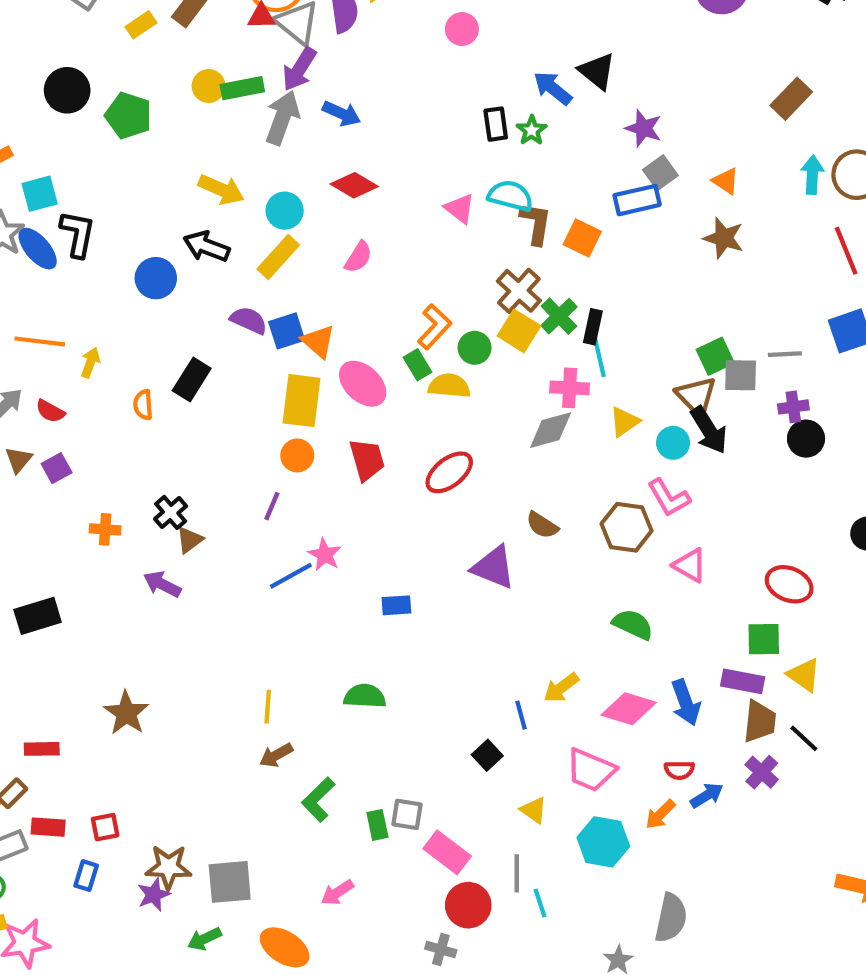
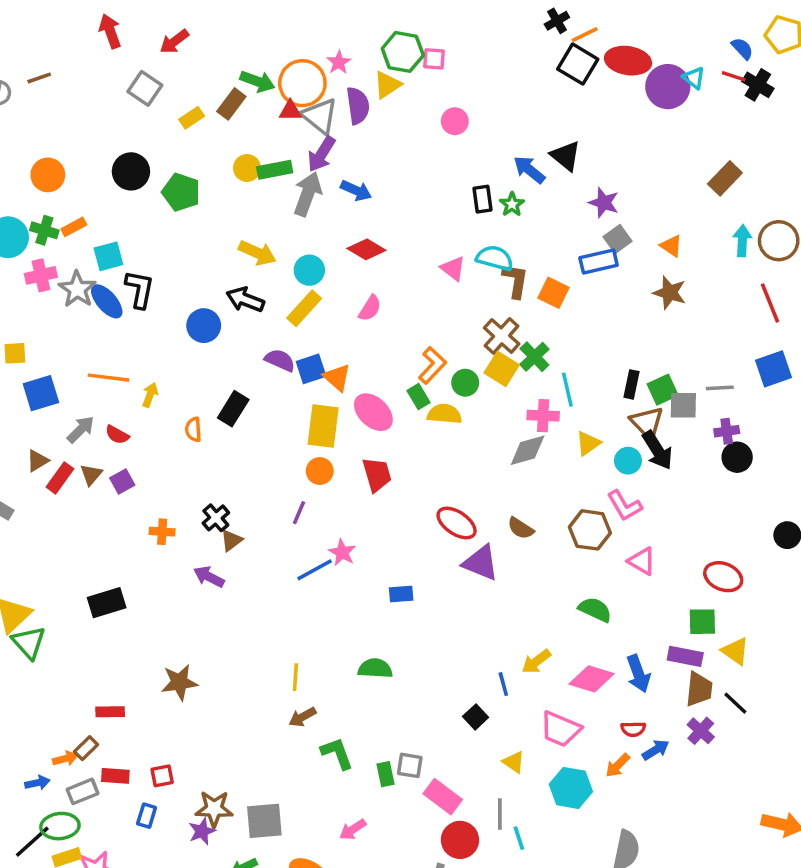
black rectangle: (593, 327) -> (631, 384), moved
red ellipse: (449, 472) -> (457, 523), moved, turned 72
brown star: (126, 713) -> (179, 682), turned 30
green L-shape: (318, 800) -> (337, 753), turned 114

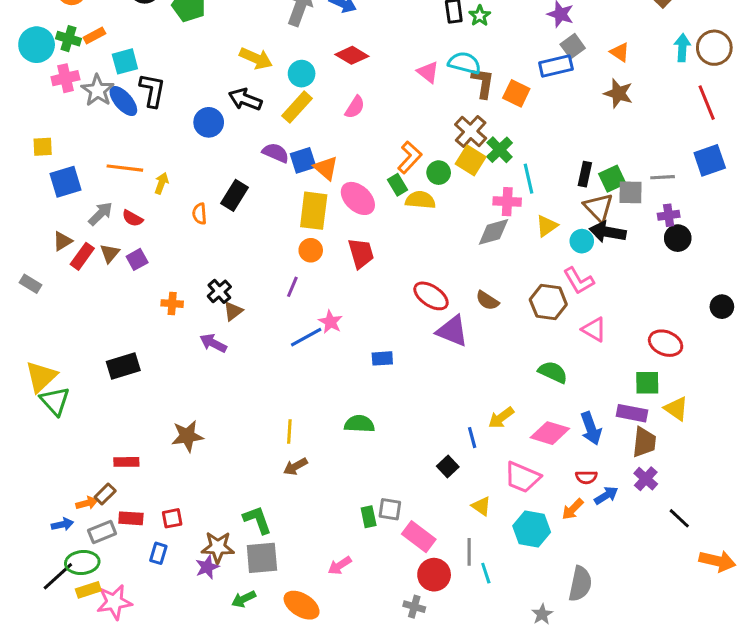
black arrow: (657, 450) -> (608, 232), turned 132
black line: (735, 703) -> (679, 518), moved
green L-shape: (337, 753) -> (257, 520), moved

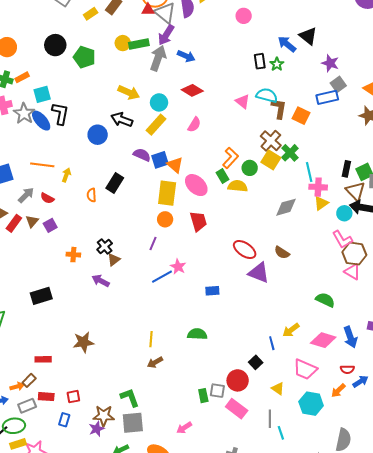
pink cross: (507, 202) -> (318, 187), moved
brown hexagon: (548, 302) -> (354, 254), moved
red circle: (434, 575) -> (238, 380), moved

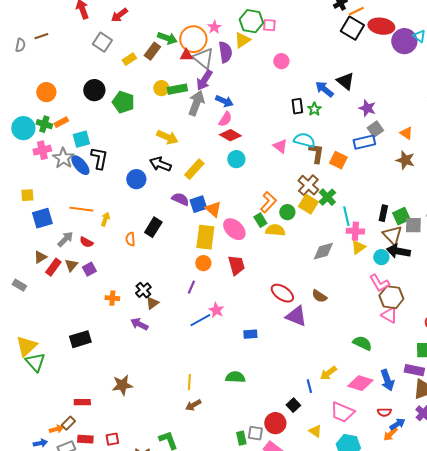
cyan circle: (159, 102) -> (236, 159), moved
pink semicircle: (194, 125) -> (225, 119), moved
orange arrow: (338, 391) -> (390, 434), moved

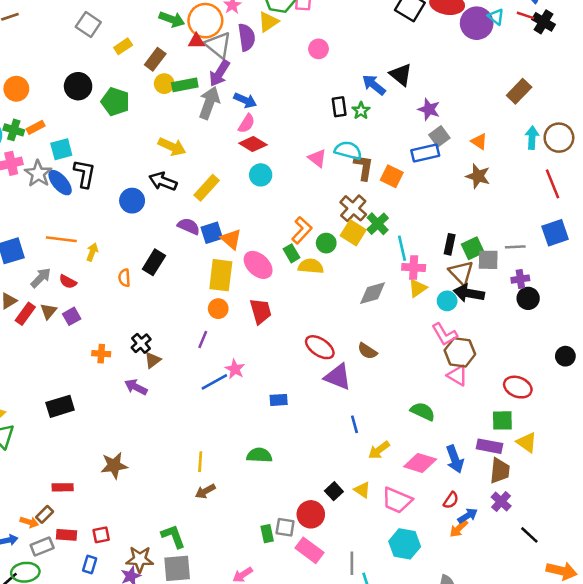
brown rectangle: (152, 51) -> (155, 59), moved
blue line: (309, 386) -> (355, 424), moved
red semicircle: (384, 412) -> (451, 500), turned -56
orange arrow: (56, 429) -> (29, 522), turned 32
yellow triangle: (315, 431) -> (362, 490), moved

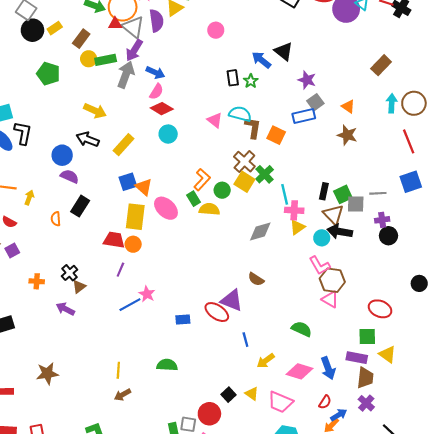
black circle: (78, 86) -> (32, 30), moved
purple semicircle: (189, 226) -> (70, 176), moved
red trapezoid: (261, 311) -> (114, 240), moved, turned -65
red ellipse: (320, 347) -> (217, 312), moved

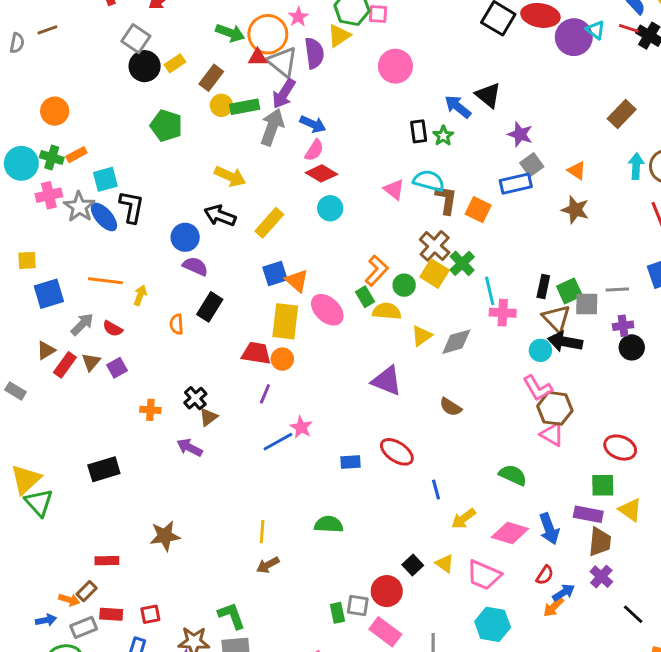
pink circle: (216, 30) -> (395, 66), size x1.5
yellow triangle: (297, 227) -> (422, 336), moved
purple triangle: (232, 300) -> (387, 381), moved

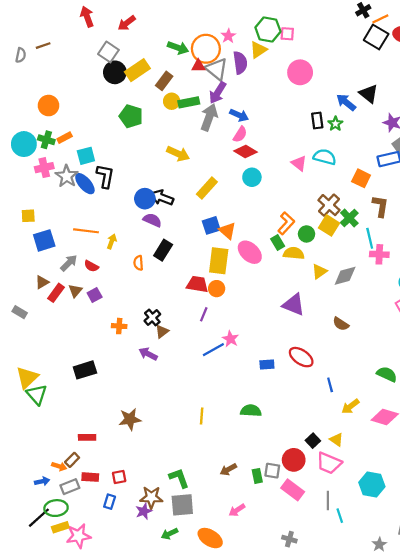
yellow rectangle: (175, 63) -> (137, 70), size x1.6
brown L-shape: (446, 200) -> (380, 206), moved
black arrow: (220, 216) -> (162, 198), moved
brown arrow: (268, 565) -> (228, 470), moved
pink trapezoid: (484, 575) -> (329, 463), moved

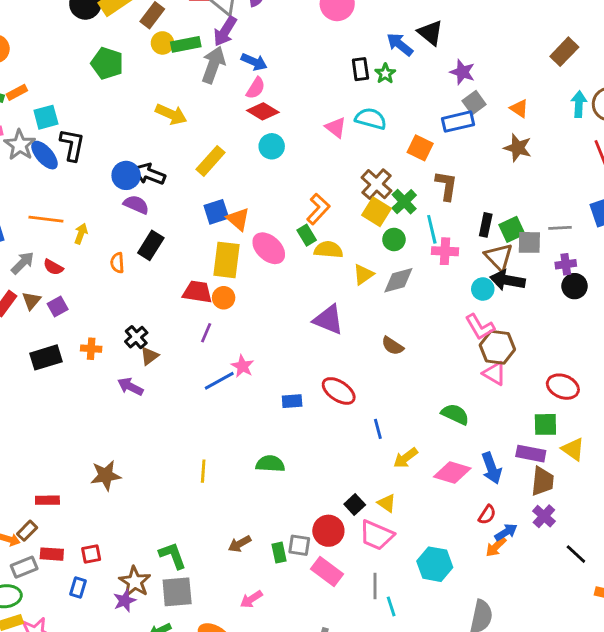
green circle: (307, 234) -> (394, 240), moved
black rectangle: (85, 370) -> (46, 357), moved
brown star: (151, 497) -> (135, 582), turned 30

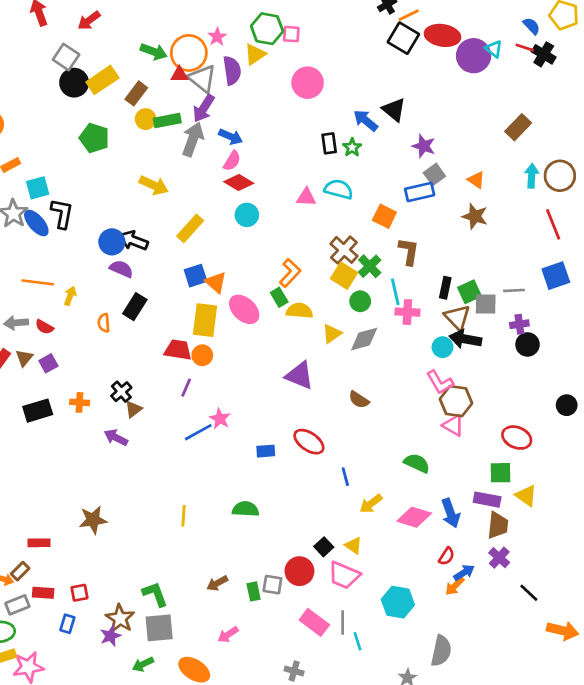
pink triangle: (336, 127) -> (306, 197), turned -35
gray arrow: (23, 263) -> (16, 323), turned -140
pink rectangle: (327, 572) -> (314, 622), moved

